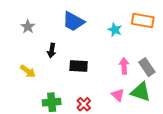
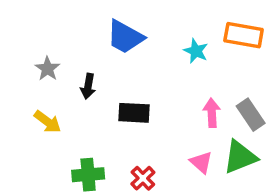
gray star: (28, 27) -> (47, 69), moved
green triangle: (141, 92) -> (240, 157), turned -40

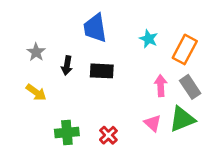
orange rectangle: (244, 35) -> (185, 49), moved, turned -72
blue trapezoid: (125, 37) -> (95, 28), turned 52
black rectangle: (134, 113) -> (102, 71), moved

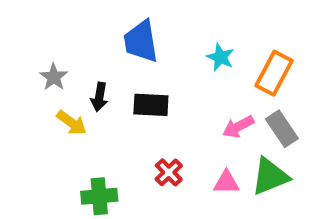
pink arrow: (161, 86) -> (238, 127), turned -115
yellow arrow: (36, 92) -> (71, 123), moved
pink triangle: (153, 123) -> (226, 182), turned -42
red cross: (108, 135) -> (169, 172), moved

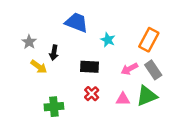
blue trapezoid: (141, 41) -> (77, 22), turned 120
cyan star: (220, 57) -> (108, 40), moved
black rectangle: (151, 105) -> (90, 67), moved

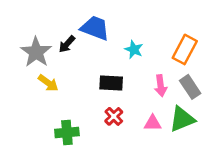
gray star: (29, 42) -> (36, 52), size x1.6
black arrow: (54, 53) -> (67, 44), moved, turned 32
pink arrow: (129, 69) -> (161, 86), turned -70

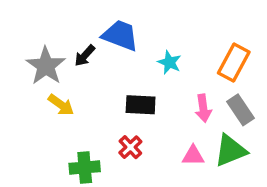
red cross: (114, 116) -> (130, 147), moved

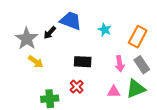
cyan star: (169, 62) -> (105, 30), moved

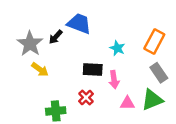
cyan star: (105, 30) -> (117, 48), moved
pink arrow: (120, 64) -> (114, 80), moved

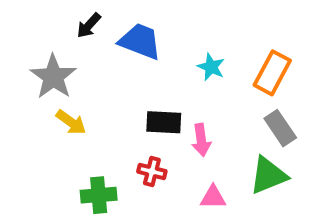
black arrow: (56, 37) -> (89, 25), moved
cyan star: (117, 48) -> (211, 67), moved
red cross: (86, 97) -> (152, 171), turned -32
pink triangle: (127, 103) -> (213, 197), moved

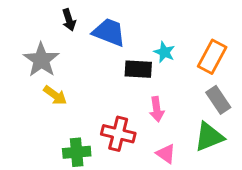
black arrow: (89, 25) -> (69, 20), turned -60
black rectangle: (164, 122) -> (138, 69), moved
red cross: (152, 171) -> (118, 134), size x1.5
pink triangle: (213, 197) -> (166, 154), turned 35

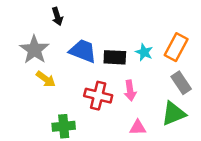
blue trapezoid: (109, 32) -> (83, 51), moved
cyan star: (164, 52) -> (144, 52), moved
red cross: (118, 134) -> (98, 96), moved
pink triangle: (166, 154) -> (138, 128), turned -36

